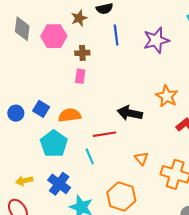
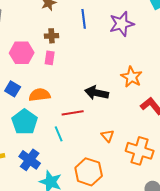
pink hexagon: (54, 36) -> (22, 53), moved

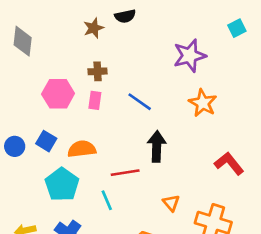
blue line: (84, 19) -> (140, 102), moved, turned -48
orange star: (132, 77) -> (203, 103), moved
black arrow: (97, 93) -> (157, 146), turned 80

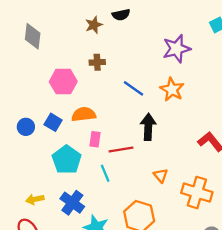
pink rectangle: (95, 100) -> (95, 139), moved
orange star: (203, 103) -> (172, 89), moved
orange semicircle: (82, 149) -> (84, 114), moved

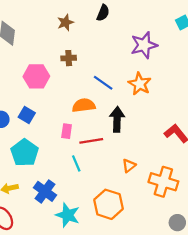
black semicircle: (121, 15) -> (103, 13), moved, turned -56
orange semicircle: (84, 114) -> (84, 105), moved
cyan pentagon: (67, 160) -> (25, 153), moved
orange triangle: (161, 176) -> (129, 166), turned 32

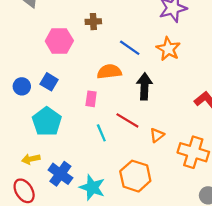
red line: (91, 141) -> (127, 120), moved, turned 40
blue cross: (45, 191) -> (60, 174), moved

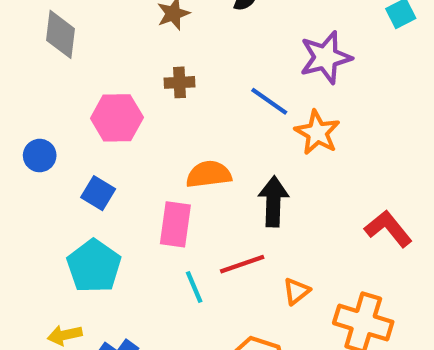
blue line: (130, 48) -> (269, 101), moved
blue circle: (22, 86) -> (40, 156), moved
pink rectangle: (91, 99) -> (175, 224), size x1.5
red line: (127, 120) -> (242, 264), turned -50

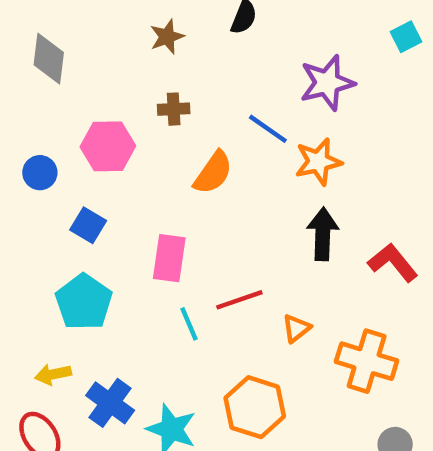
orange star: (317, 133) -> (318, 162), turned 30
blue circle: (40, 156) -> (40, 173), moved
orange semicircle: (209, 174) -> (213, 173), moved, turned 132
black arrow: (273, 201) -> (323, 234), moved

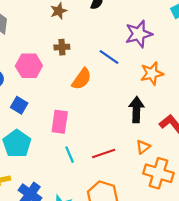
orange star: (318, 162) -> (152, 73), moved
red line: (239, 300) -> (104, 153), moved
orange triangle: (296, 328) -> (143, 147), moved

